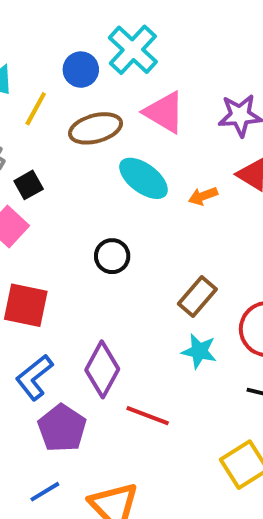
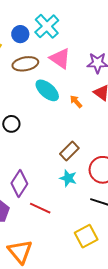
orange arrow: (203, 196) -> (76, 101), turned 64
black circle: (112, 256) -> (11, 124), moved

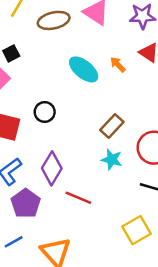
cyan ellipse: (47, 90) -> (84, 69), moved
black circle: (11, 124) -> (45, 112), moved

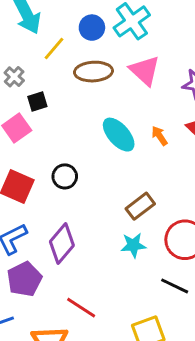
cyan star: (112, 160) -> (133, 245), turned -30
red line: (78, 198) -> (81, 308), moved

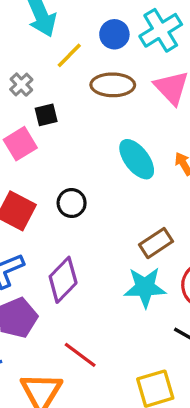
cyan star: (133, 245) -> (145, 287), size x1.4

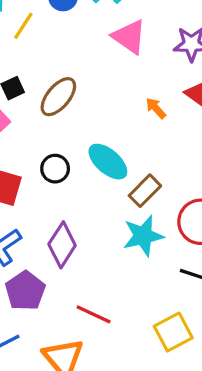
brown ellipse: (113, 85) -> (58, 97), moved, turned -39
cyan ellipse: (137, 159) -> (108, 162), moved

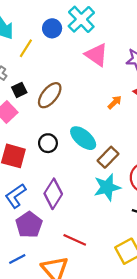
orange arrow: (156, 108) -> (115, 102), turned 88

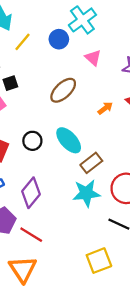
blue circle: (52, 28) -> (59, 39), moved
pink triangle: (96, 55) -> (93, 58), size x0.7
brown ellipse: (50, 95) -> (63, 90), moved
red line: (75, 240) -> (31, 235), moved

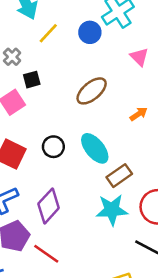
pink triangle: (93, 58) -> (139, 57), moved

